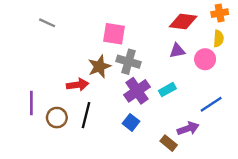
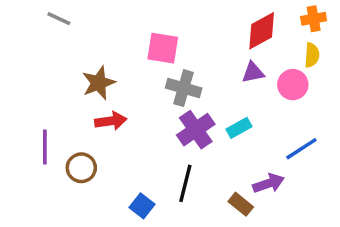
red diamond: (183, 22) -> (262, 31), turned -36
gray line: (47, 23) -> (59, 19), moved
brown star: (99, 67) -> (99, 83), moved
black line: (86, 115) -> (185, 183), moved
blue square: (131, 122) -> (142, 206), moved

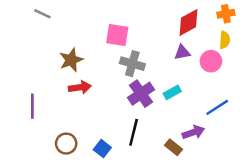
brown circle: (81, 168) -> (66, 144), moved

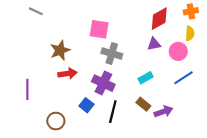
purple cross: (141, 94) -> (103, 83), moved, turned -30
blue line: (217, 107) -> (184, 78), moved
brown rectangle: (173, 147) -> (143, 104), moved
blue square: (102, 149) -> (86, 105), moved

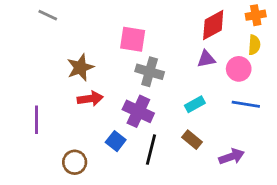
blue line: (184, 78) -> (246, 104), turned 42
purple arrow: (163, 112) -> (232, 157), moved

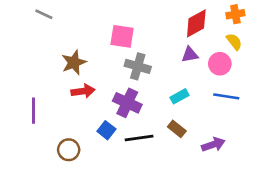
yellow semicircle: (254, 45) -> (234, 42), turned -42
black line: (151, 150) -> (139, 138), turned 68

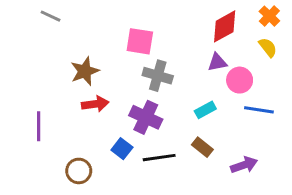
orange cross: (235, 14) -> (269, 16), turned -36
pink circle: (220, 64) -> (240, 80), moved

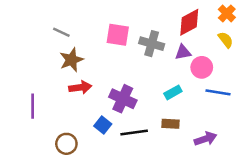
gray line: (50, 16) -> (61, 32), moved
gray cross: (158, 76) -> (152, 44), moved
brown rectangle: (202, 147) -> (170, 124), turned -36

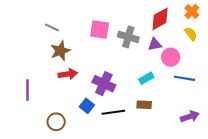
purple arrow: (205, 139) -> (190, 116), moved

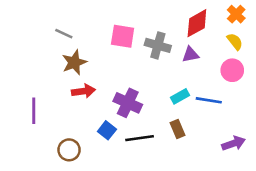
pink circle: (171, 57) -> (232, 70), moved
blue line: (184, 78) -> (209, 100), moved
brown rectangle: (144, 105) -> (177, 129), turned 64

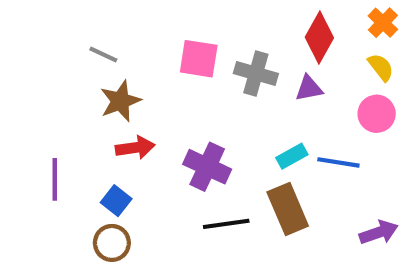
red diamond: (197, 23) -> (319, 38), turned -32
brown rectangle: (177, 129) -> (288, 209), size x1.6
blue square: (107, 130) -> (116, 201), moved

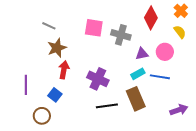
purple triangle: (309, 88) -> (142, 54), moved
pink circle: (377, 114) -> (165, 52), moved
red arrow: (135, 148) -> (64, 70), turned -72
brown circle: (112, 243) -> (42, 116), moved

